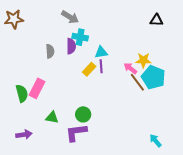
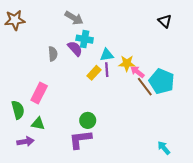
black triangle: (156, 20) -> (165, 21), turned 40
purple semicircle: (71, 46) -> (75, 49), turned -42
yellow star: (143, 60) -> (127, 63), moved
green semicircle: (22, 93) -> (18, 110), moved
green triangle: (52, 117) -> (38, 124), moved

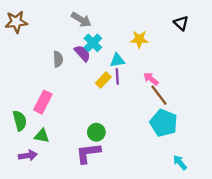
cyan cross: (85, 39) -> (93, 43), turned 35
yellow star: (127, 63) -> (139, 39), moved
cyan pentagon: (162, 81) -> (164, 123), moved

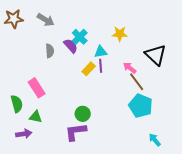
gray arrow: (81, 20) -> (46, 20), moved
black triangle: (181, 23) -> (156, 55), moved, size x1.6
pink rectangle: (43, 102) -> (37, 88), turned -60

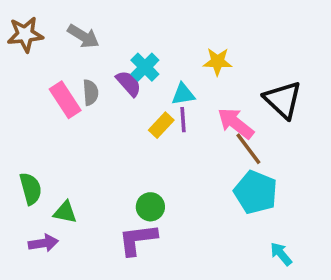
pink arrow: (130, 68) -> (236, 123), size x1.5
pink rectangle: (37, 88) -> (65, 100), moved

